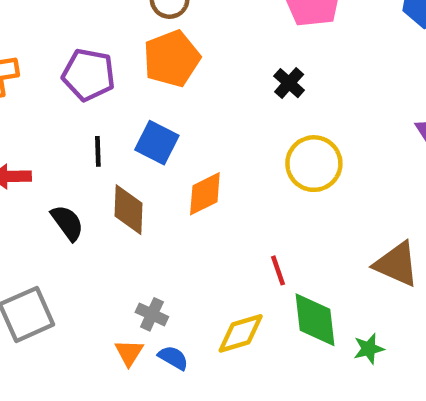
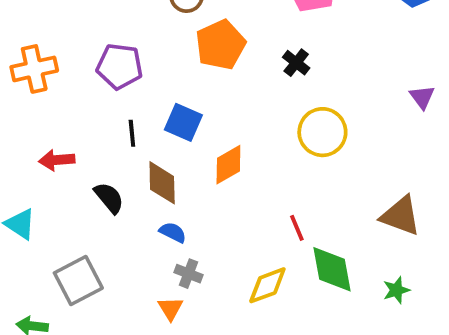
orange pentagon: (172, 59) -> (221, 45), moved
green star: (369, 349) -> (396, 290), moved
blue semicircle: (173, 358) -> (173, 232), moved

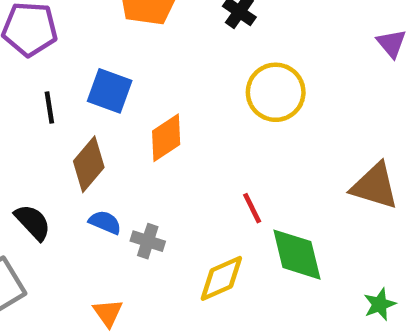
brown diamond: (162, 183) -> (89, 164), turned 45
black semicircle: (109, 198) -> (33, 222), moved
gray cross: (188, 274) -> (148, 241), moved
green star: (396, 290) -> (380, 304), moved

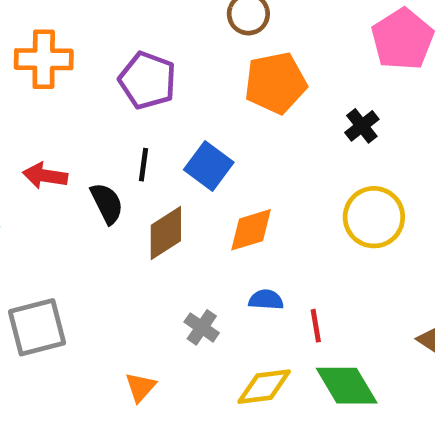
black semicircle: (33, 222) -> (107, 203), moved
blue semicircle: (105, 222) -> (266, 300), moved, turned -36
green diamond: (297, 255) -> (347, 386), turned -34

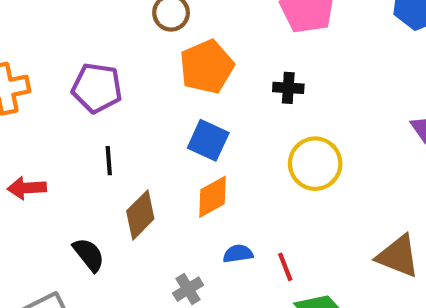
black cross: (362, 126) -> (288, 88), turned -36
blue square: (209, 166) -> (208, 140), moved
black semicircle: (107, 203) -> (89, 255), moved
gray cross: (202, 327) -> (188, 289), turned 36

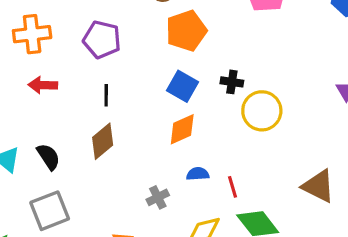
black cross: (288, 88) -> (232, 82), moved
red arrow: (27, 188) -> (43, 85), moved
brown diamond: (140, 215) -> (103, 141), moved
black semicircle: (89, 255) -> (48, 157), moved

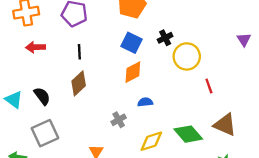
black cross: (232, 82) -> (165, 38), turned -32
brown triangle: (318, 186) -> (225, 125), moved
red line: (233, 187) -> (209, 86), moved

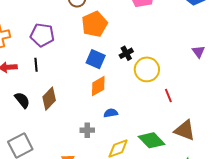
black line: (79, 52) -> (36, 65), moved
black semicircle: (42, 96) -> (22, 100), moved
gray cross: (119, 120) -> (87, 130), turned 32

